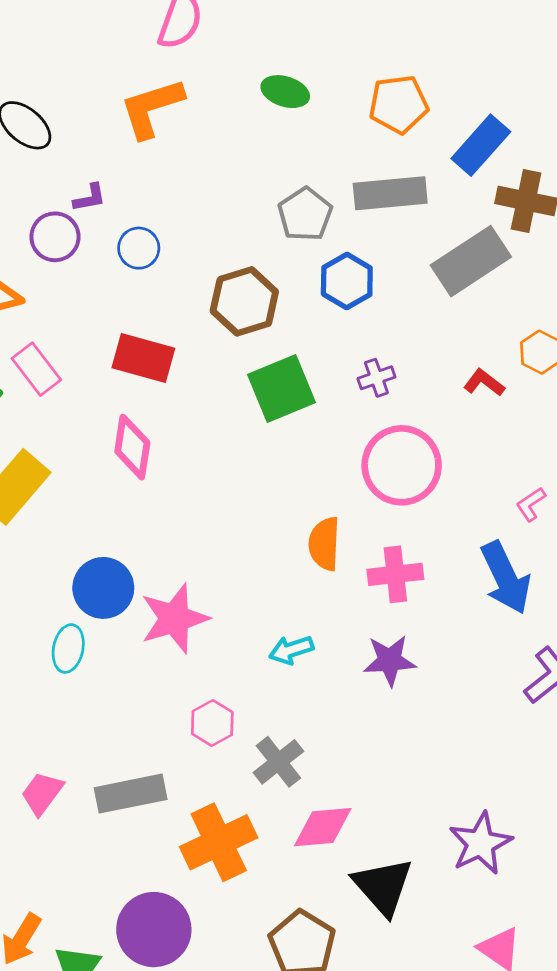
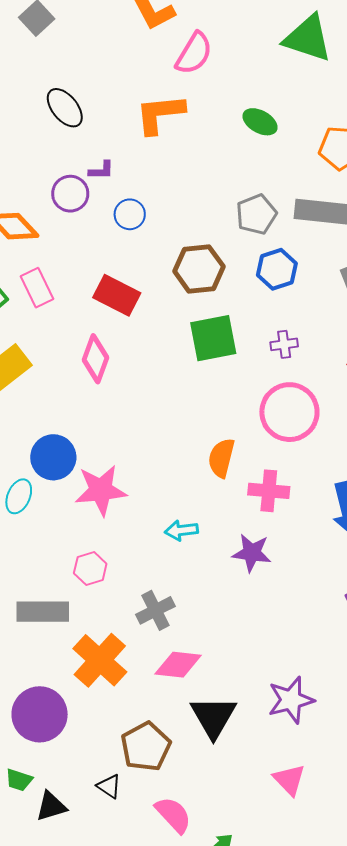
pink hexagon: (212, 723) -> (90, 569), moved
orange cross: (219, 842) -> (100, 660), turned -34

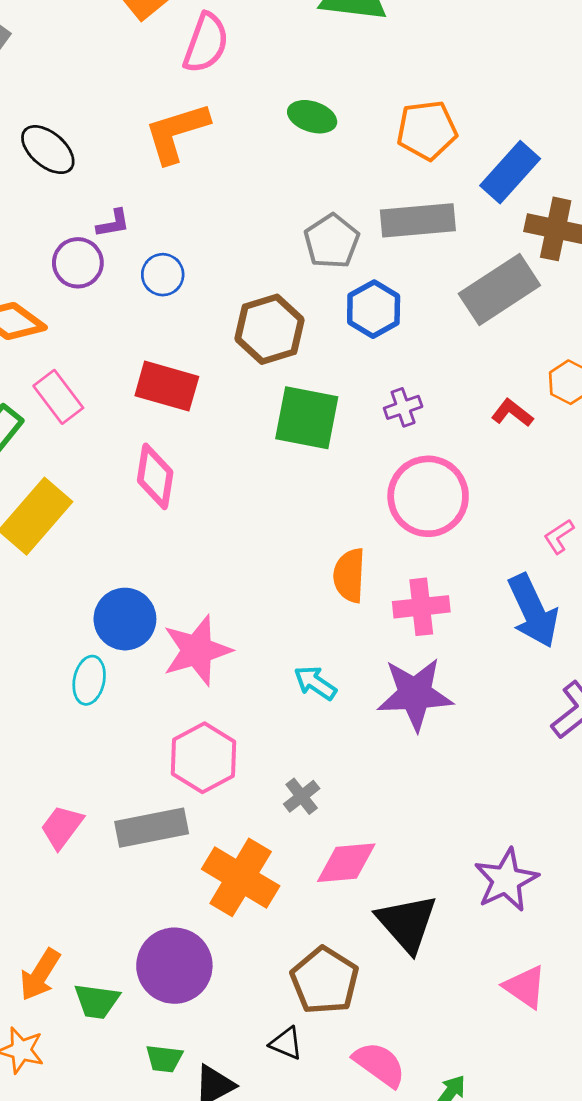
green square: (213, 338) -> (307, 418), turned 33
cyan arrow: (181, 530) -> (315, 683), turned 52
purple star: (252, 553) -> (415, 694), size x1.4
pink hexagon: (90, 569) -> (204, 758), size x1.5
gray cross: (155, 610) -> (302, 796), size x0.7

